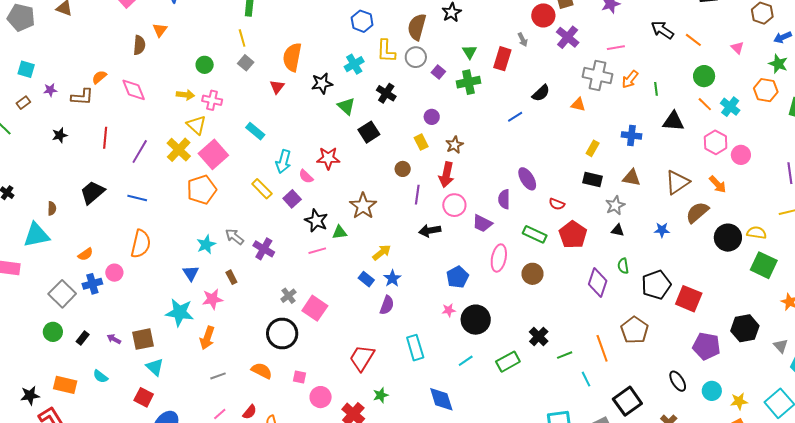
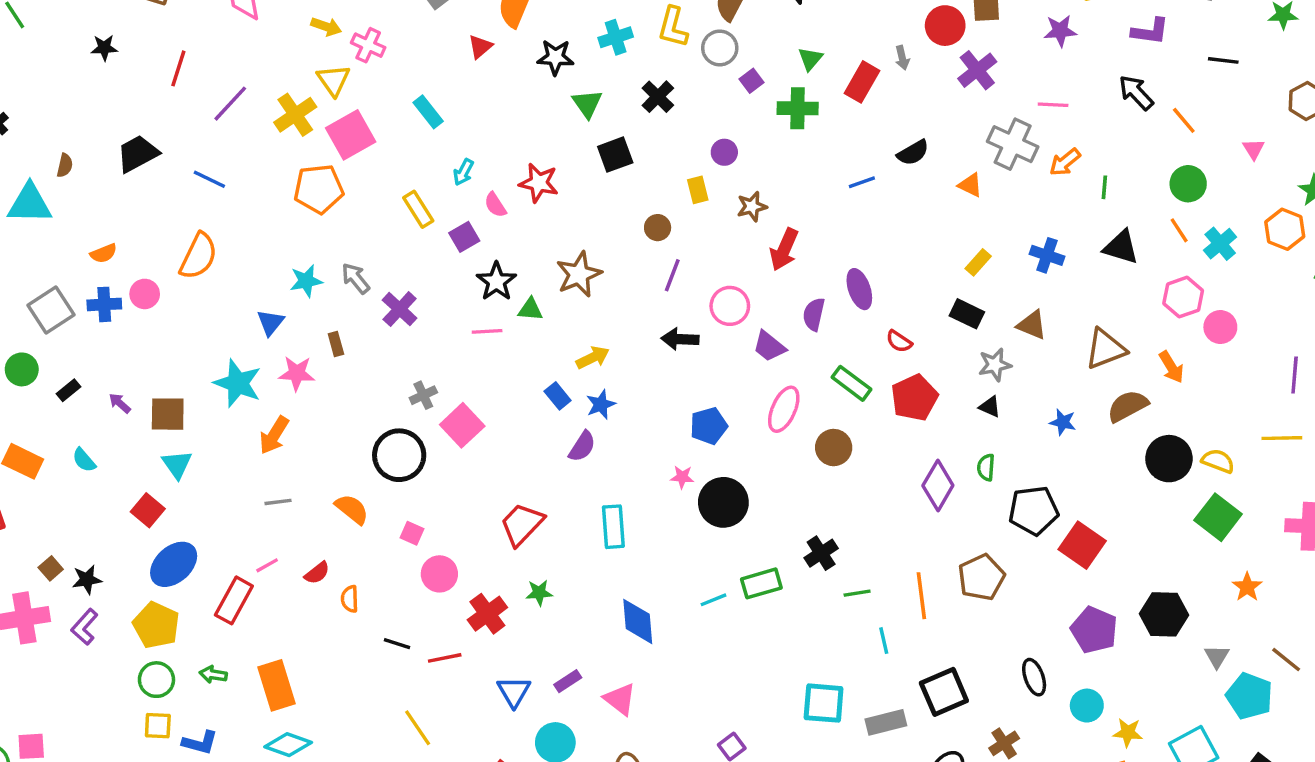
cyan arrow: (283, 162) -> (464, 172), size x0.7
red arrow: (446, 175) -> (784, 249), moved
cyan line: (466, 361) -> (713, 600), moved

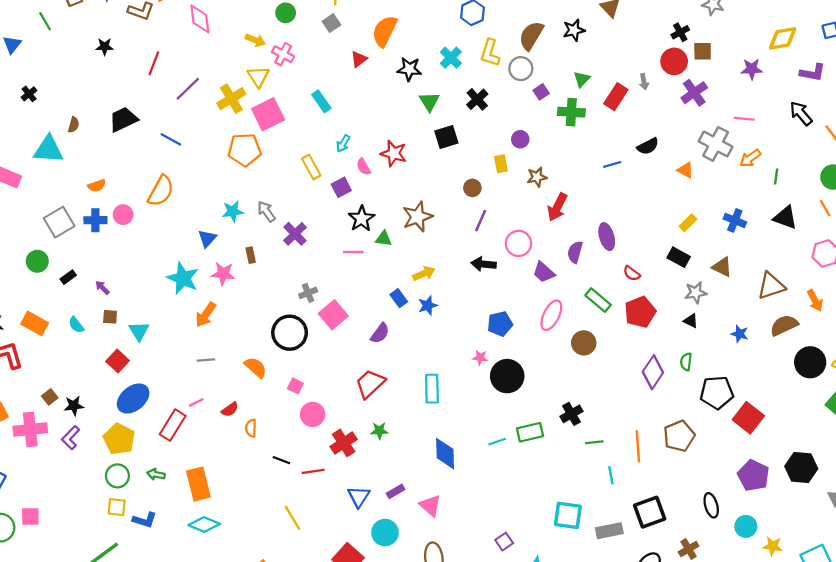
cyan cross: (616, 37) -> (451, 58), turned -30
brown square: (168, 414) -> (110, 317), moved, size x0.6
purple semicircle: (582, 446) -> (380, 333), moved

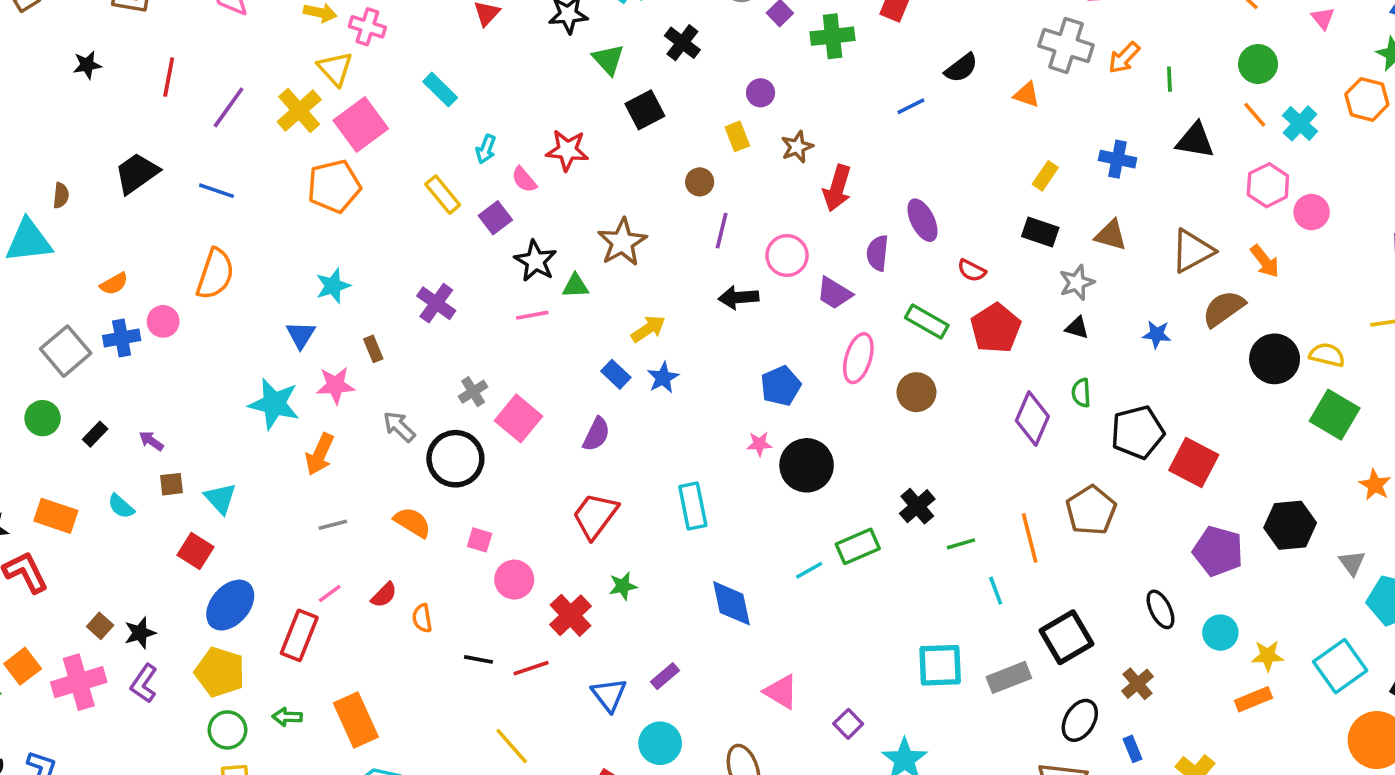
gray arrow: (266, 211) -> (399, 427), moved
pink triangle: (430, 506) -> (781, 692), moved

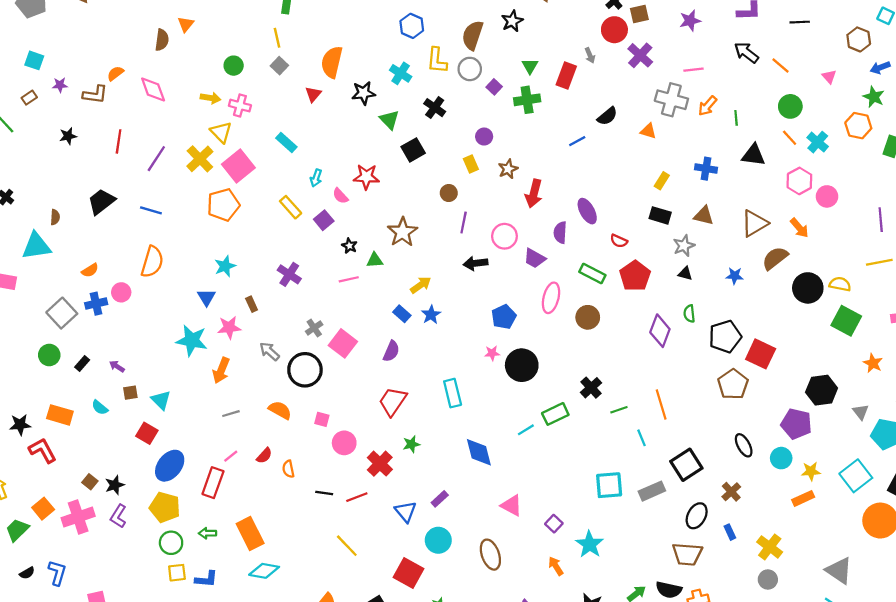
black star: (535, 261) -> (349, 246), size x0.6
brown pentagon: (1091, 510) -> (733, 384), moved
purple pentagon: (1218, 551) -> (796, 424), moved

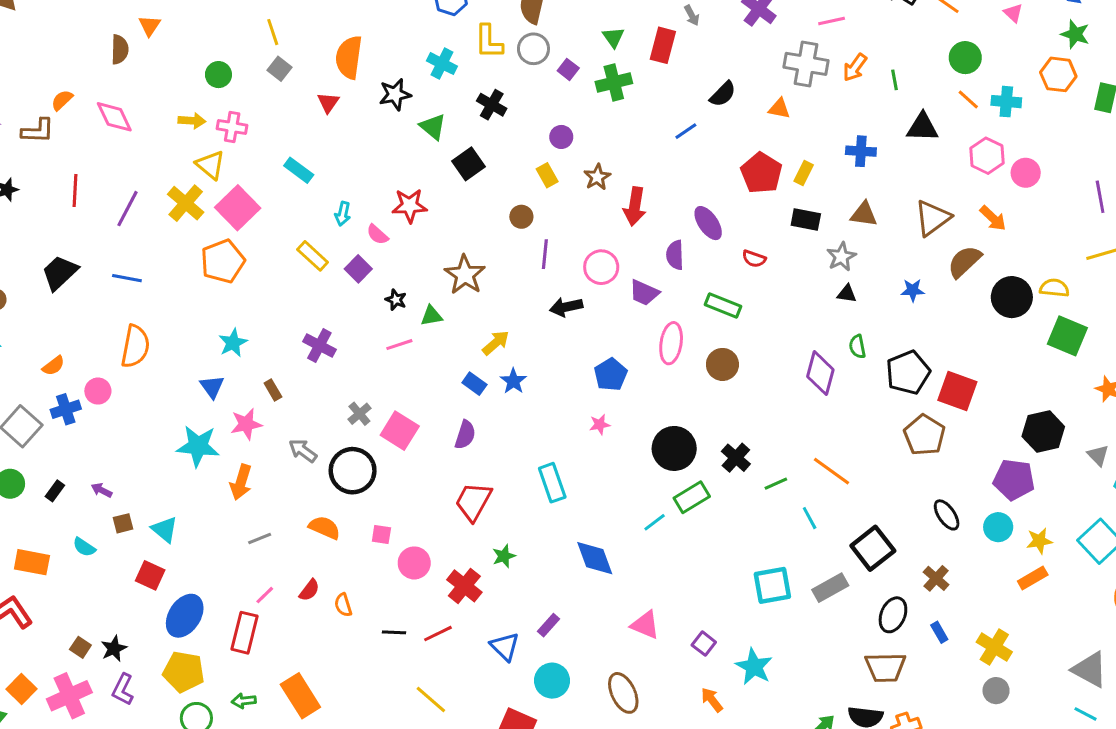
cyan cross: (818, 142) -> (1006, 102), turned -30
red pentagon: (635, 276) -> (761, 173), moved
black circle: (522, 365) -> (674, 448), moved
orange line: (661, 404) -> (831, 471), turned -32

